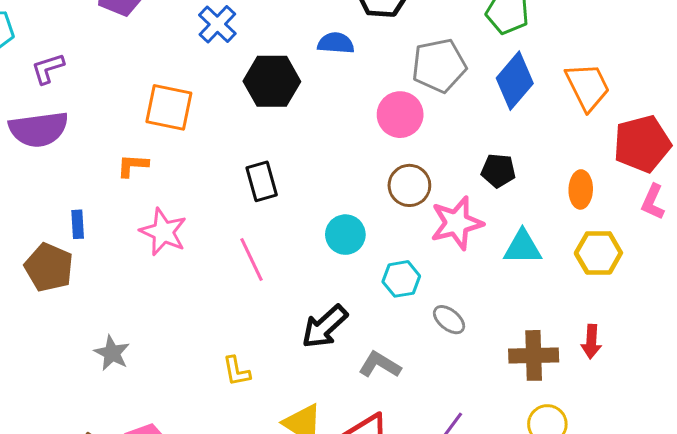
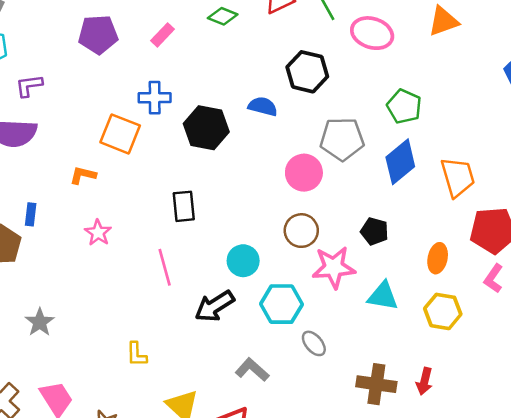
blue cross: (217, 24) -> (155, 98), moved, turned 36
pink star: (163, 232) -> (98, 233), size x0.7
cyan hexagon: (401, 279) -> (282, 304), size x1.4
black arrow: (325, 327) -> (215, 306), moved

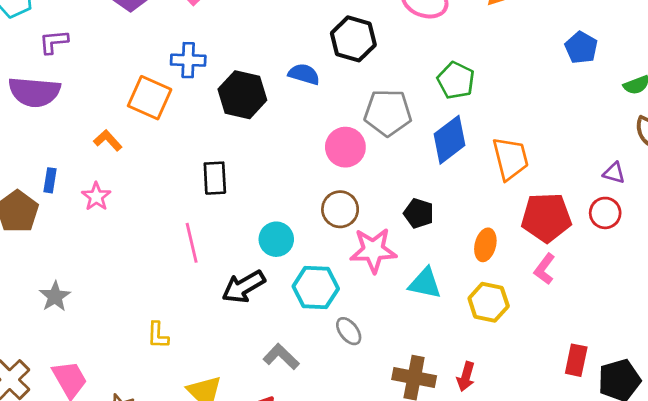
orange L-shape: (83, 175) -> (108, 140), turned 32
pink star: (98, 233) -> (96, 197), moved

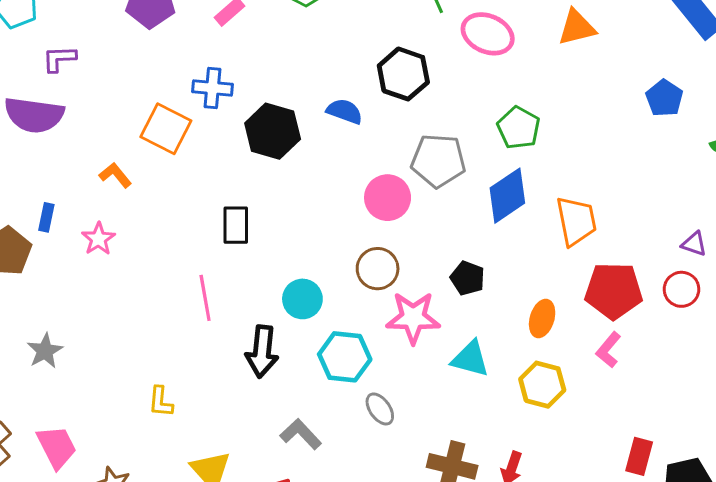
black arrow: (244, 287) -> (262, 352), turned -57

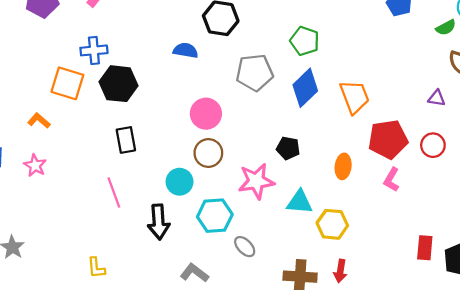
black hexagon: (273, 131) -> (119, 84), moved
pink circle: (388, 198) -> (206, 114), moved
brown circle: (378, 269) -> (208, 153), moved
red circle: (682, 289) -> (433, 145), moved
yellow hexagon: (542, 385) -> (332, 224), moved

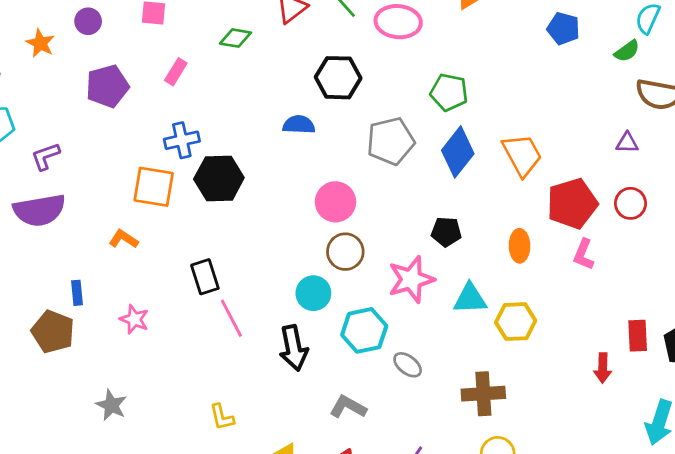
black rectangle: (126, 140) -> (205, 277), moved
pink star: (35, 165) -> (134, 319), moved
red arrow: (340, 271) -> (603, 368), moved

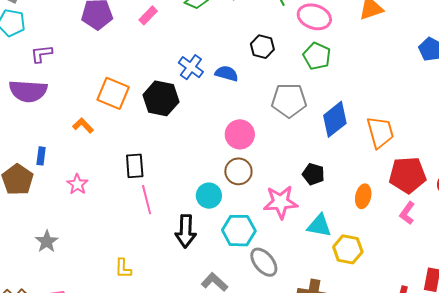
black hexagon: (338, 78) -> (262, 47), size x0.7
green pentagon: (449, 92) -> (317, 56), moved
blue cross: (182, 140) -> (191, 67), moved, turned 35
gray ellipse: (408, 365) -> (264, 262), size x1.4

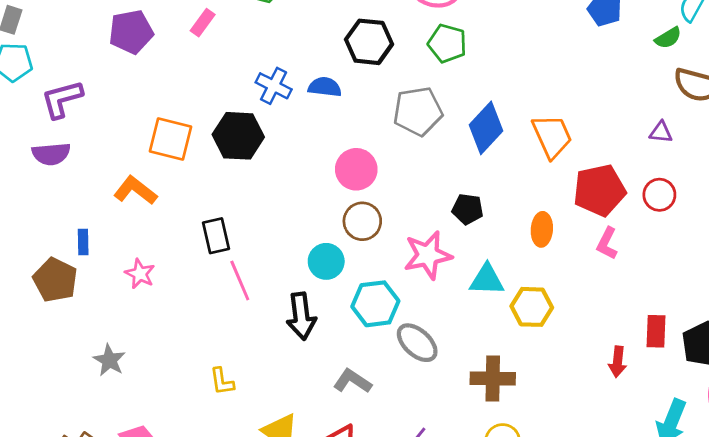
black hexagon: (262, 47) -> (369, 42), size x1.4
purple L-shape: (41, 54) -> (62, 99), size x1.4
purple semicircle: (28, 91) -> (51, 154), size x0.7
orange L-shape: (83, 126) -> (135, 190), size x1.4

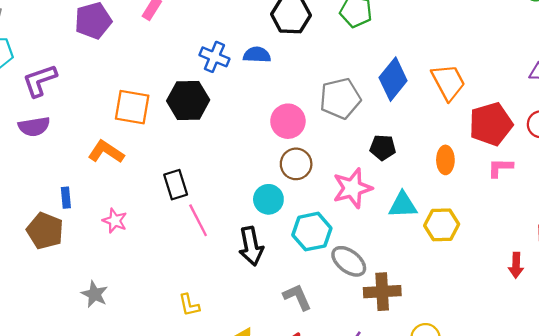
gray pentagon: (418, 111) -> (340, 98), moved
pink L-shape: (607, 243) -> (500, 168), turned 68
brown cross: (493, 379) -> (382, 292), moved
gray L-shape: (352, 381) -> (297, 297), turned 36

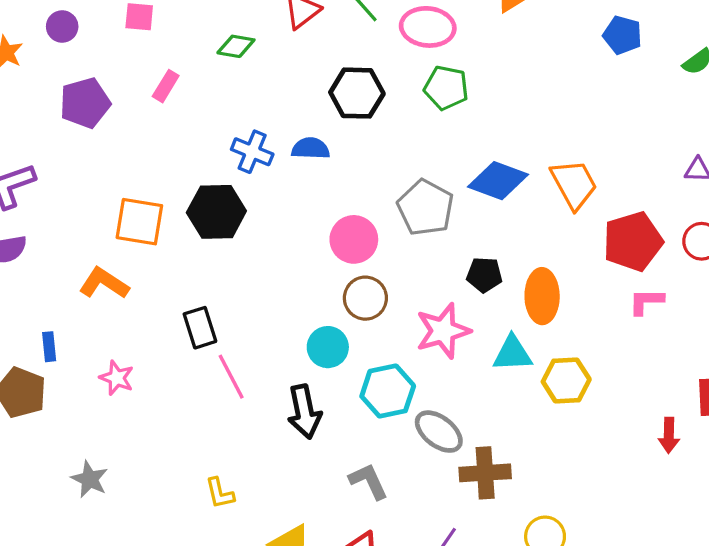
blue diamond: (393, 79) -> (498, 181), turned 72
gray pentagon: (340, 98) -> (425, 208), turned -30
orange ellipse: (445, 160) -> (542, 296), moved, size x1.4

